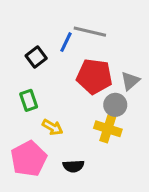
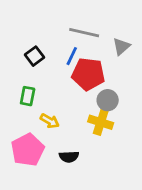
blue line: (66, 42) -> (72, 56), moved
gray triangle: (130, 81) -> (121, 46), moved
green rectangle: (29, 100) -> (28, 96), turned 30

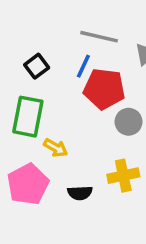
green rectangle: (28, 96) -> (28, 117), size x1.6
yellow cross: (101, 122) -> (123, 176), moved, turned -30

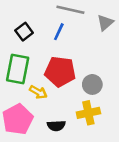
red pentagon: (104, 89) -> (60, 72), moved
gray circle: (129, 122) -> (92, 84), moved

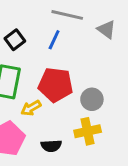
gray triangle: (105, 23) -> (106, 30), turned -42
yellow arrow: (38, 92) -> (31, 108), turned 120

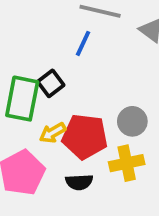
black square: (15, 40) -> (51, 83), moved
red pentagon: (56, 85) -> (85, 137), moved

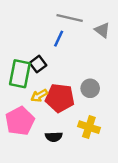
yellow cross: (127, 163) -> (89, 127), moved, turned 30
black semicircle: (79, 182) -> (54, 137), moved

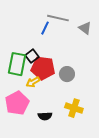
blue line: (59, 39) -> (45, 28), moved
gray circle: (90, 88) -> (67, 74), moved
red pentagon: (60, 98) -> (43, 68), moved

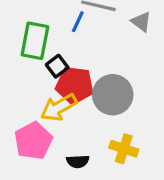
green rectangle: (17, 64) -> (35, 41), moved
gray circle: (67, 74) -> (113, 95), size x1.6
yellow arrow: (33, 82) -> (59, 107), size x1.6

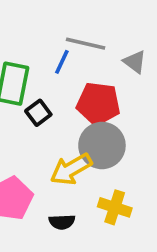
red pentagon: (75, 85) -> (98, 104), moved
yellow arrow: (59, 107) -> (71, 169), moved

